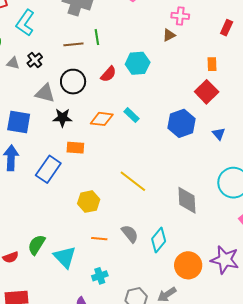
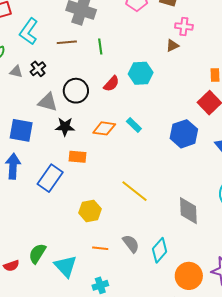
brown line: (73, 44) -> (67, 42), moved

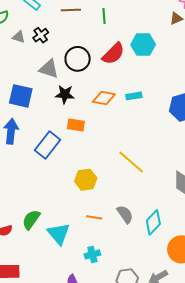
red semicircle: (111, 84) -> (113, 54), size x1.4
cyan rectangle: (134, 125) -> (134, 96), turned -56

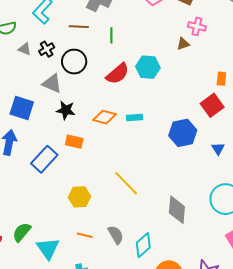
black circle: (78, 59) -> (74, 62), moved

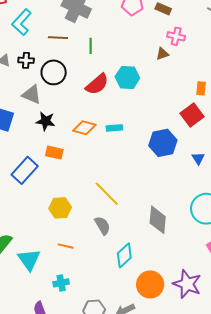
black cross: (47, 49) -> (26, 60), turned 35
gray semicircle: (116, 235) -> (102, 226), moved

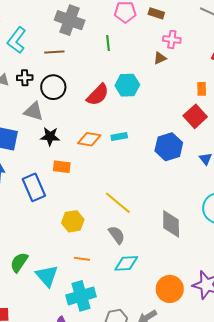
green line: (91, 46) -> (108, 43), moved
blue rectangle: (25, 170) -> (34, 187), turned -60
cyan diamond: (124, 255) -> (126, 263), moved, turned 45
cyan cross: (61, 283) -> (81, 296), size x1.8

